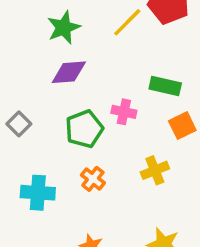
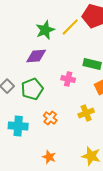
green star: (64, 28) -> (45, 30), moved
green pentagon: (84, 129) -> (32, 89), moved

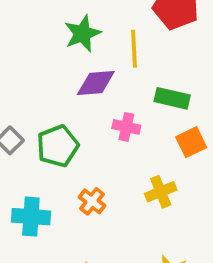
yellow line: (70, 27) -> (134, 49), moved, turned -48
purple diamond: (36, 56) -> (96, 83), moved

